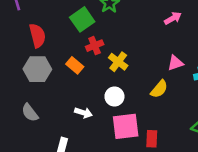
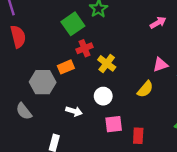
red semicircle: (37, 36) -> (18, 37), moved
orange rectangle: (75, 65) -> (66, 67), turned -63
gray hexagon: (37, 69) -> (43, 82), moved
pink square: (126, 126) -> (114, 124), size x0.7

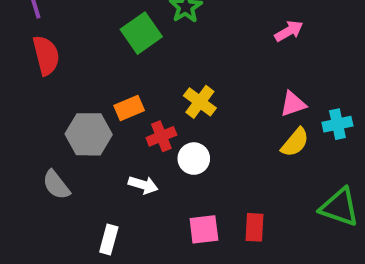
red cross: (85, 48) -> (161, 136), moved
yellow semicircle: (145, 89) -> (295, 142), moved
pink square: (114, 124) -> (204, 229), moved

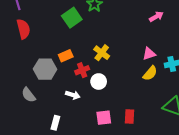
pink arrow: (289, 31) -> (156, 17), moved

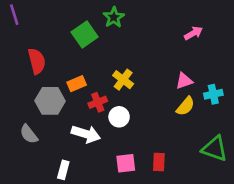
red semicircle: (23, 29) -> (37, 61), moved
white arrow: (73, 95) -> (86, 134), size x1.5

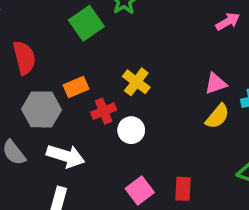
white arrow: (86, 134) -> (66, 156), moved
pink square: (126, 163) -> (140, 190), turned -30

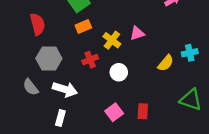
pink triangle: (216, 84) -> (137, 33), moved
orange rectangle: (76, 87) -> (83, 26), moved
white circle: (131, 130) -> (119, 72), moved

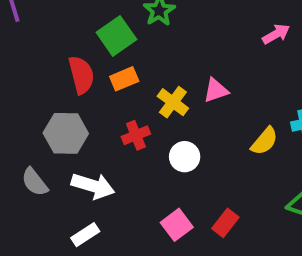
red semicircle: (37, 24) -> (81, 75), moved
red rectangle: (143, 111) -> (225, 223), turned 35
white rectangle: (60, 118) -> (85, 235), turned 42

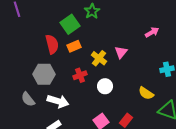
pink arrow: (276, 34) -> (152, 32), moved
pink triangle: (216, 90) -> (121, 52), turned -32
yellow semicircle: (264, 141) -> (146, 93), moved, turned 84

